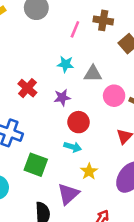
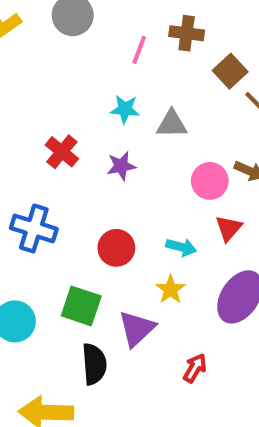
pink circle: (114, 96) -> (210, 181), moved
red circle: (79, 122) -> (116, 248), moved
cyan arrow: (73, 147) -> (181, 247), moved
green square: (36, 165) -> (81, 306), moved

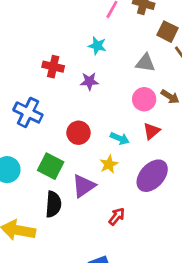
brown square: (230, 71) -> (168, 32), turned -30
gray triangle: (172, 124) -> (145, 63), moved
red cross: (62, 152) -> (53, 67), turned -35

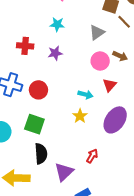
gray triangle: (145, 63) -> (97, 32), turned -35
red circle: (78, 133) -> (38, 90), moved
purple triangle: (84, 186) -> (64, 172), moved

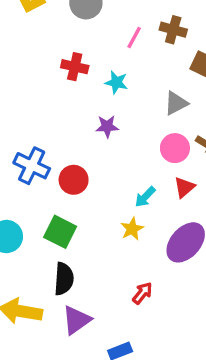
red cross: (25, 46) -> (75, 67), moved
cyan arrow: (85, 95) -> (145, 197), turned 112
purple triangle: (64, 172) -> (76, 320), moved

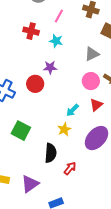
pink line: (134, 38) -> (59, 16), moved
red circle: (74, 180) -> (35, 84), moved
black semicircle: (64, 279) -> (51, 153), moved

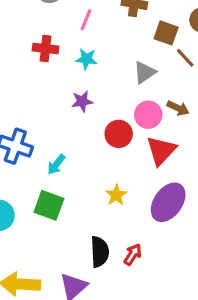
red circle: (35, 84) -> (119, 134), moved
red triangle: (96, 105) -> (161, 151), size x1.5
cyan arrow: (72, 110) -> (56, 164), moved
black semicircle: (51, 153) -> (100, 252), moved

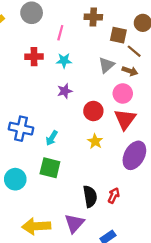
brown arrow: (178, 108) -> (130, 71), moved
pink circle: (148, 115) -> (123, 93), moved
yellow star: (116, 195) -> (95, 141), moved

